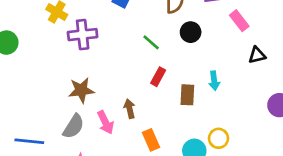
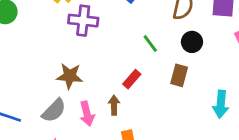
red rectangle: (158, 77) -> (132, 79), moved
cyan arrow: (214, 81) -> (221, 104), moved, size x1.4
brown rectangle: (187, 95) -> (179, 75), moved

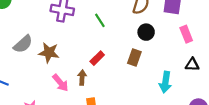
green line: (150, 44) -> (100, 20), moved
gray semicircle: (54, 111) -> (23, 44), moved
pink arrow: (87, 114) -> (60, 83), turned -30

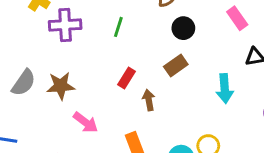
green line: (100, 20) -> (118, 27), turned 64
brown rectangle: (134, 58) -> (176, 66), turned 49
brown arrow: (82, 78) -> (149, 100), moved

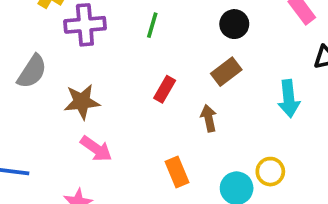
gray semicircle: (24, 83) -> (32, 71), moved
brown arrow: (149, 100) -> (209, 118), moved
pink arrow: (86, 122) -> (96, 149), moved

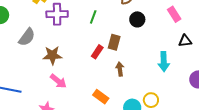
brown rectangle: (226, 72) -> (114, 42), moved, turned -42
orange rectangle: (177, 172) -> (101, 97), turned -35

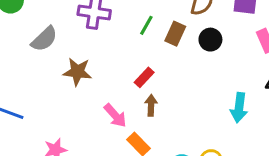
brown rectangle: (114, 42) -> (175, 34), moved
brown arrow: (120, 69) -> (151, 105), moved
pink arrow: (58, 81) -> (115, 116), moved

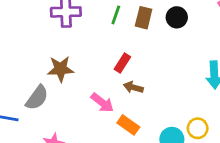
gray semicircle: (44, 39) -> (37, 98), moved
brown arrow: (151, 105) -> (133, 87), turned -66

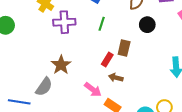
brown rectangle: (144, 18) -> (124, 48), moved
brown star: (60, 69) -> (61, 65), turned -30

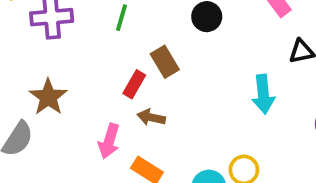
brown rectangle: (124, 48) -> (165, 62), turned -42
pink arrow: (93, 90) -> (109, 141), turned 72

